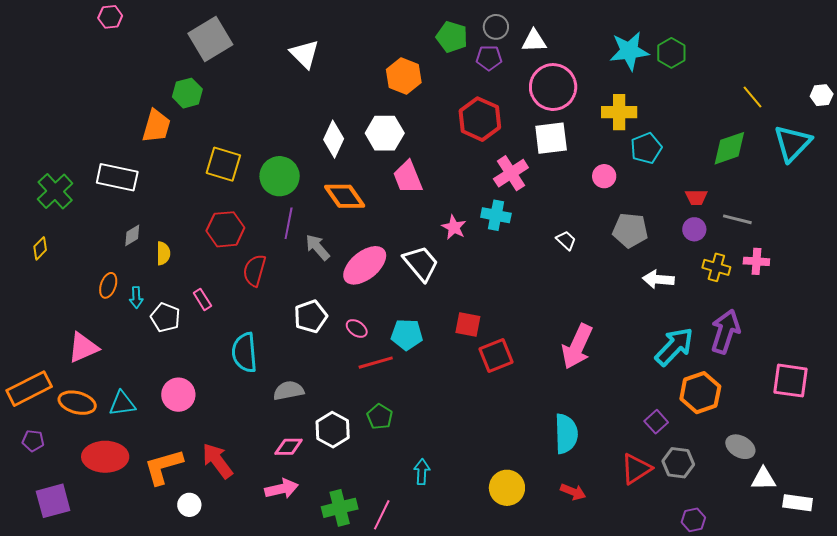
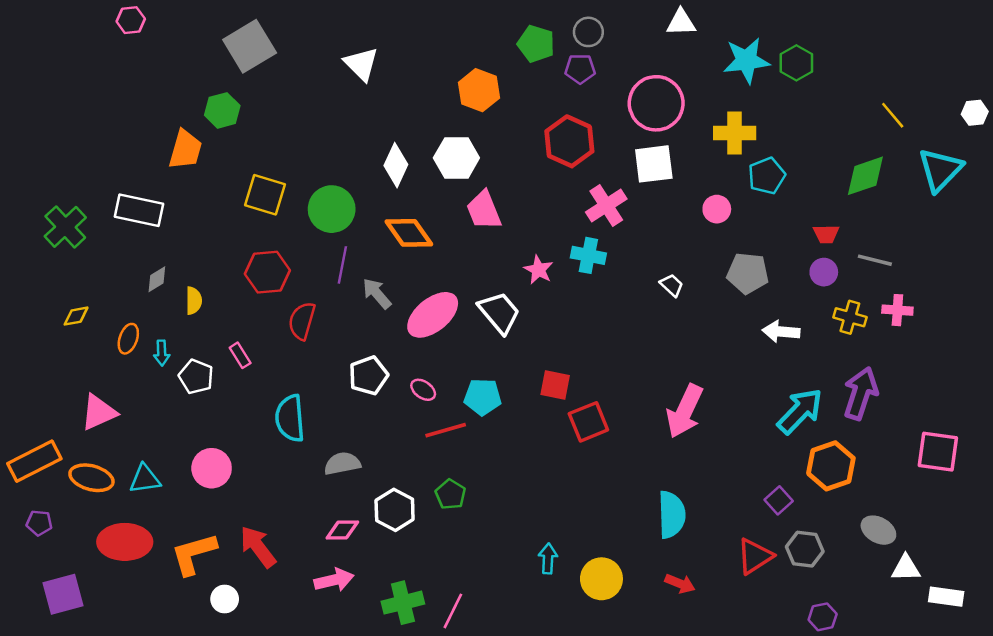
white triangle: (534, 41) -> (681, 22), moved
yellow diamond: (40, 248) -> (76, 316), moved, turned 35
cyan arrow: (422, 472) -> (548, 559), moved

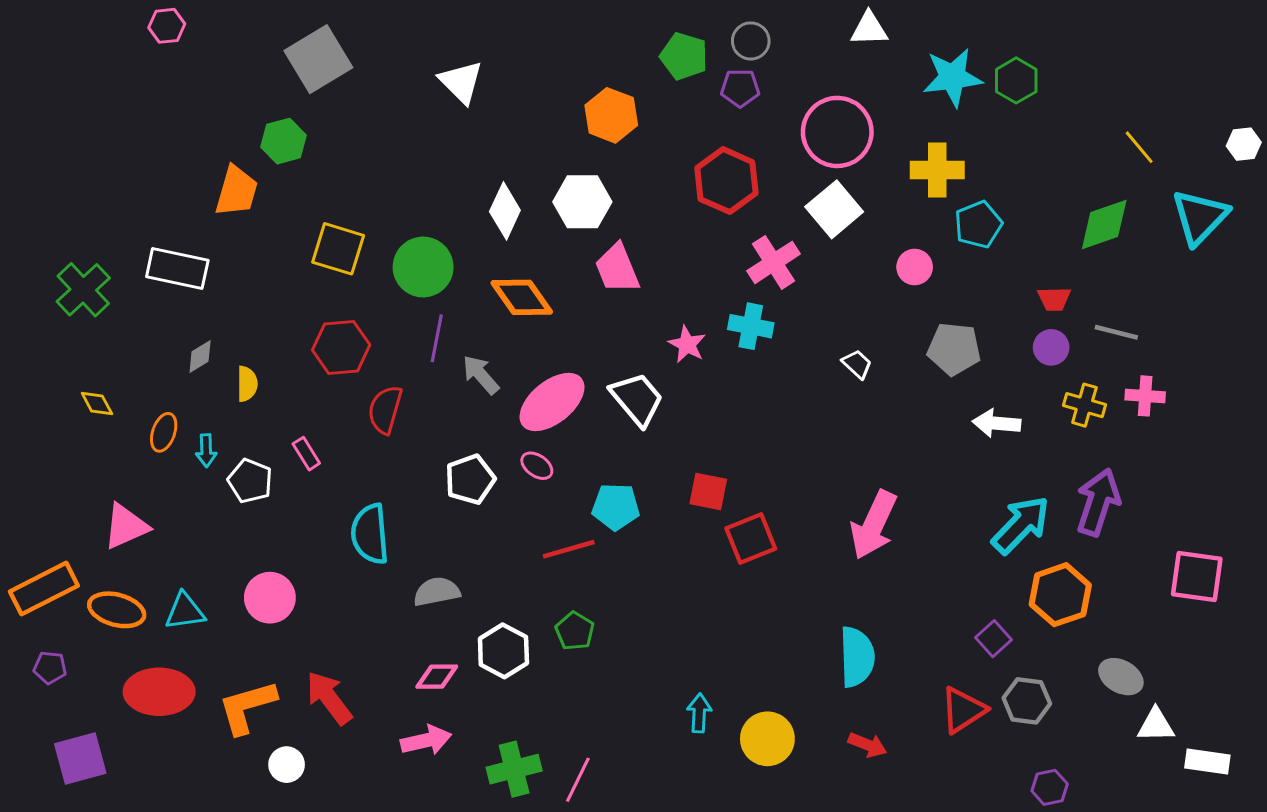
white square: (654, 164) -> (834, 209), turned -33
yellow diamond: (76, 316) -> (97, 404), turned 72
pink ellipse: (423, 390) -> (537, 466), moved

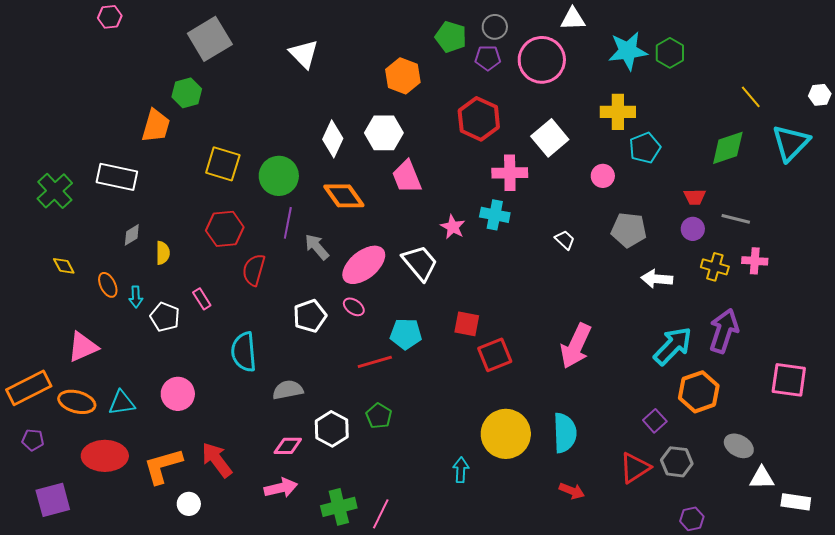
pink circle: (837, 132) -> (542, 60), moved
pink cross: (774, 262) -> (510, 173), turned 32
orange ellipse: (164, 432) -> (108, 285), turned -45
yellow circle: (767, 739) -> (506, 434), moved, size x1.4

